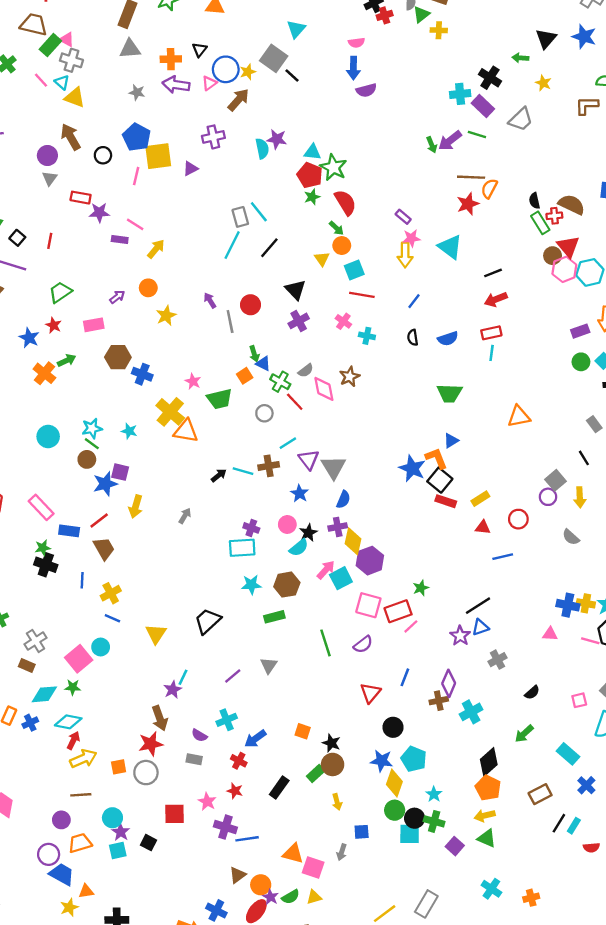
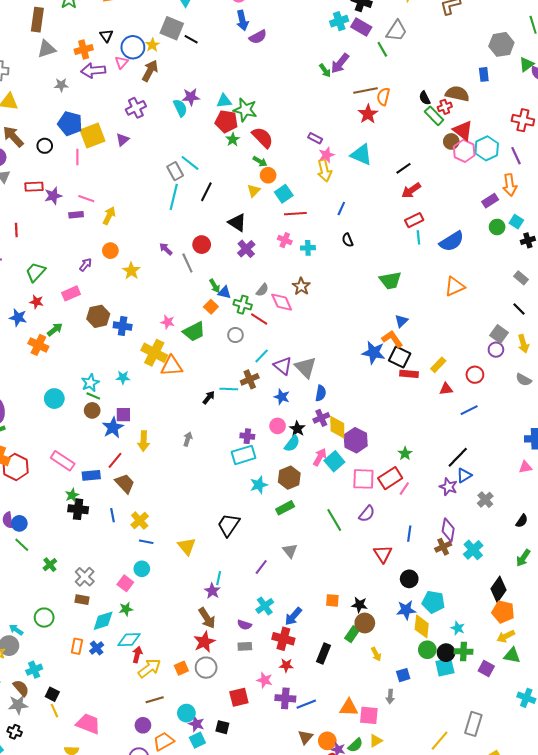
green line: (477, 135) -> (382, 49), moved, turned 56
yellow triangle: (322, 259) -> (254, 191), turned 32
blue semicircle: (448, 339) -> (452, 241), moved, size x1.4
pink square: (79, 659) -> (125, 583), size x0.7
red cross: (239, 761) -> (283, 639), size x1.5

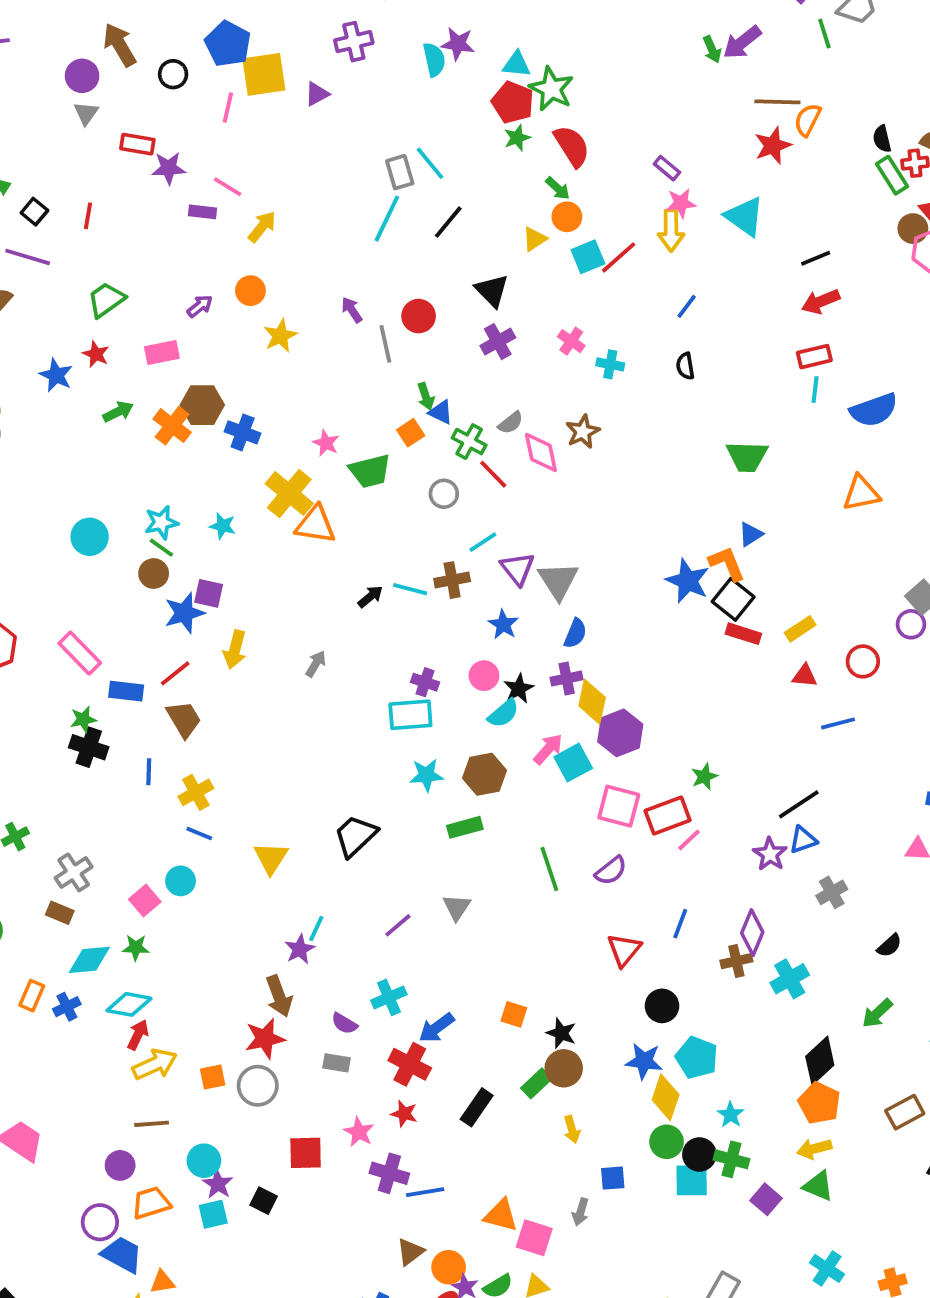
red line: (295, 214) -> (619, 257), moved, turned -50
orange cross: (38, 345) -> (172, 426), moved

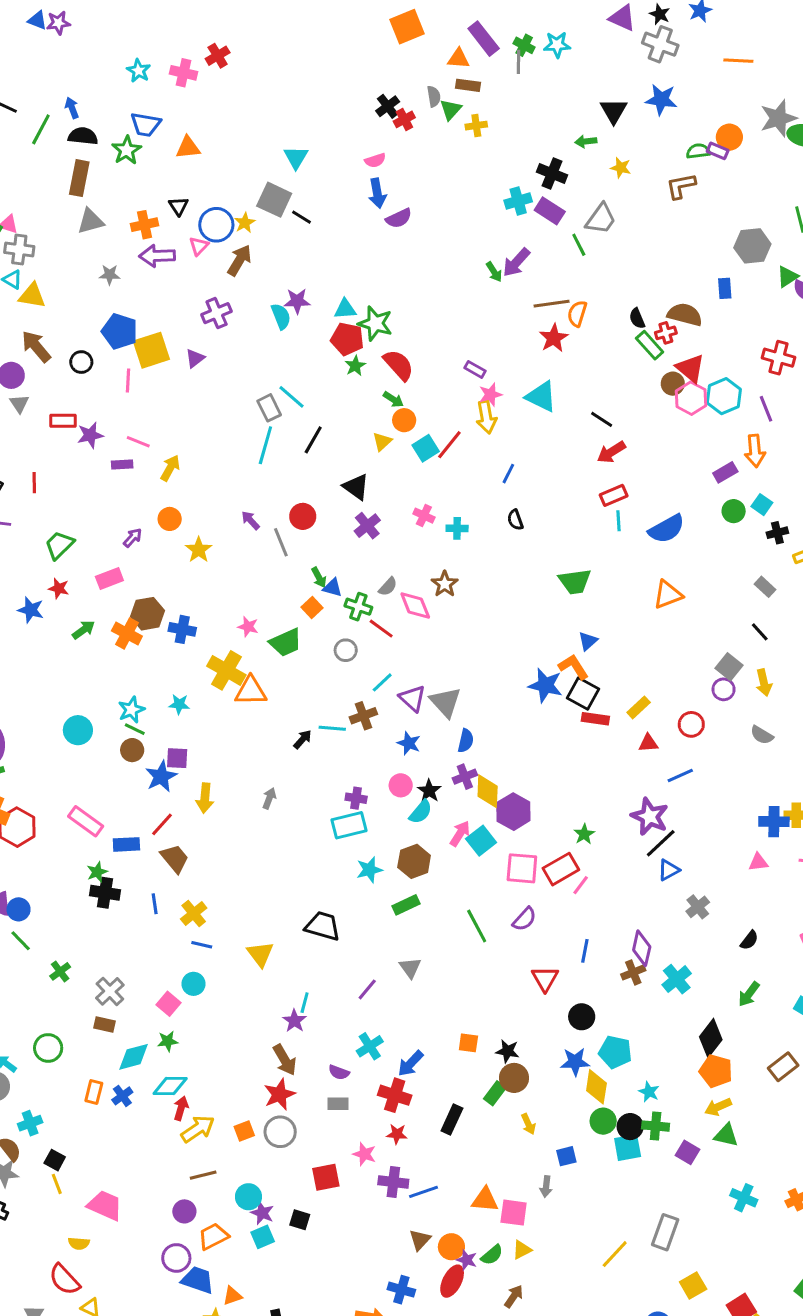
black line: (816, 258) -> (602, 419), turned 65
black trapezoid: (355, 836) -> (323, 926), turned 69
purple star: (770, 854) -> (650, 816), moved, size x1.4

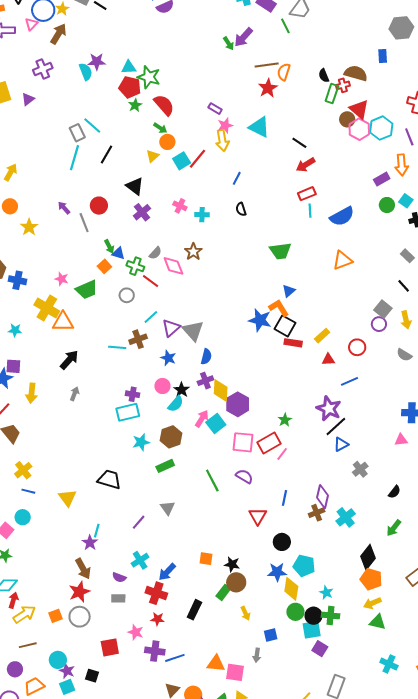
green rectangle: (650, 345) -> (332, 93), turned 60
purple triangle: (412, 698) -> (171, 328), turned 36
black arrow: (303, 739) -> (69, 360), moved, size x1.5
purple semicircle: (524, 919) -> (244, 476), turned -102
purple square: (688, 1152) -> (320, 649), moved

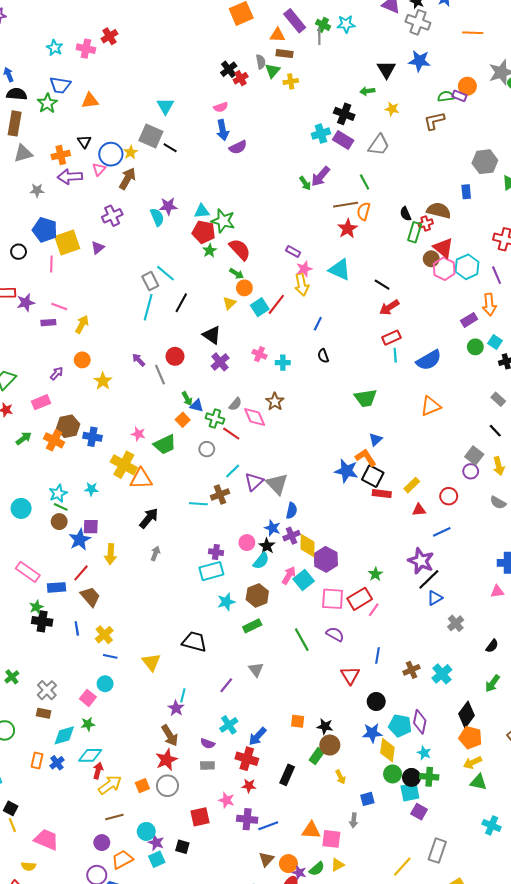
green line: (285, 26) -> (365, 182), moved
blue star: (168, 358) -> (272, 528), moved
purple diamond: (322, 497) -> (420, 722), moved

